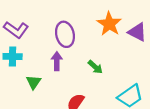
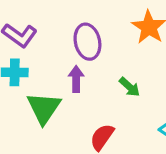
green triangle: (34, 82) -> (44, 108), size x1.6

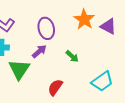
purple arrow: (76, 79) -> (39, 51), turned 49

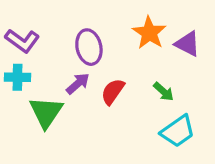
green arrow: (72, 56) -> (164, 92), moved
red semicircle: (55, 87) -> (113, 92), moved

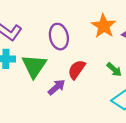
purple arrow: (78, 84) -> (57, 87), moved
green triangle: (46, 112) -> (34, 66), moved

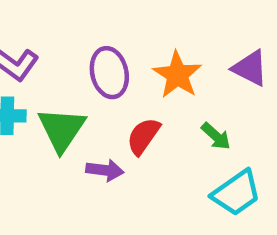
orange star: (104, 26) -> (177, 75), moved
purple arrow: (57, 87) -> (105, 170), turned 48

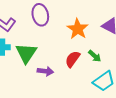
purple ellipse: (109, 73) -> (40, 15), moved
red semicircle: (143, 136) -> (73, 59), moved

